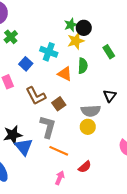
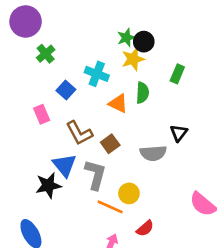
green rectangle: (109, 52) -> (177, 74), turned 56
yellow circle: (88, 127) -> (129, 193), moved
blue triangle: (24, 147) -> (64, 165), moved

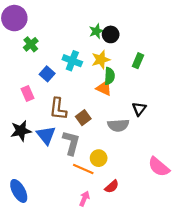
yellow star: (133, 59) -> (101, 60), moved
orange triangle: (118, 103) -> (104, 88), moved
brown L-shape: (79, 133) -> (58, 109), turned 35
black star: (48, 185) -> (21, 131), moved

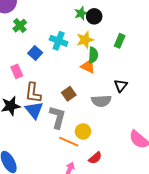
brown L-shape: (58, 109) -> (33, 93), moved

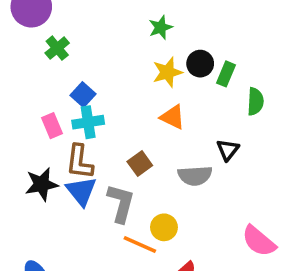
black circle: (94, 16) -> (200, 64), moved
cyan cross: (59, 41) -> (88, 122), moved, turned -30
green semicircle: (93, 55) -> (255, 102), moved

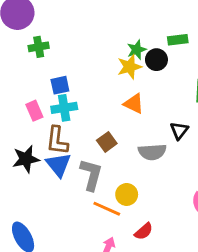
green star: (161, 27) -> (137, 50), moved
green cross: (57, 48) -> (39, 47), turned 30
green rectangle: (226, 74) -> (178, 40), moved, turned 60
blue square: (83, 95) -> (60, 85), turned 36

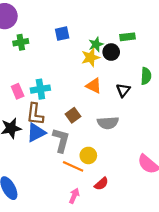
blue square: (60, 85) -> (62, 34), moved
black triangle: (179, 131) -> (123, 90), moved
blue triangle: (59, 165) -> (36, 133), turned 42

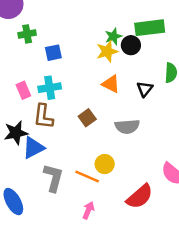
blue square: (62, 34) -> (53, 53), moved
green rectangle: (128, 37) -> (150, 28), size x1.6
blue triangle: (36, 133) -> (33, 148), moved
gray L-shape: (61, 140) -> (53, 178), moved
red semicircle: (101, 184) -> (140, 197), moved, size x1.6

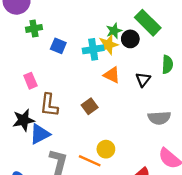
green rectangle: (150, 28) -> (148, 23), turned 52
blue square: (53, 53) -> (58, 46), turned 35
cyan cross: (50, 88) -> (93, 49), moved
gray semicircle: (127, 126) -> (159, 118), moved

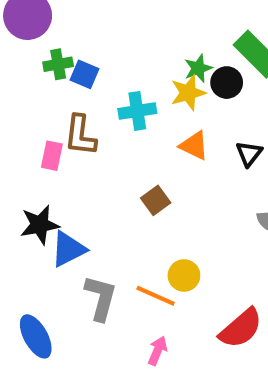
blue square: (58, 46) -> (84, 74), moved
cyan cross: (93, 49) -> (137, 111), moved
pink rectangle: (30, 81) -> (52, 156), turned 35
brown L-shape: (49, 105) -> (80, 135), moved

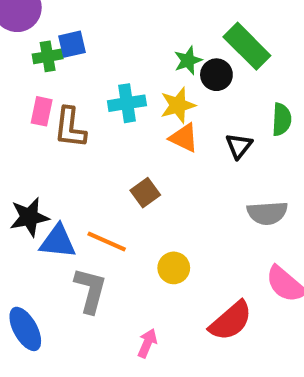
blue square: (84, 74) -> (72, 44), moved, turned -36
yellow star: (188, 93) -> (178, 105), moved
pink rectangle: (52, 156) -> (42, 111), moved
blue triangle: (68, 249) -> (58, 241), turned 33
orange line: (156, 296) -> (107, 241), moved

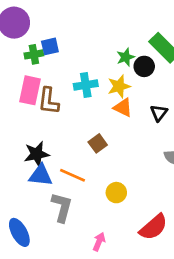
pink rectangle: (42, 111) -> (30, 90), size x1.5
black star: (29, 217) -> (37, 154), moved

